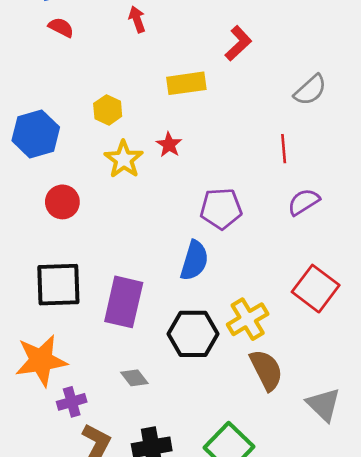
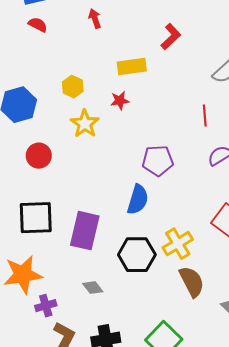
red star: (169, 145) -> (120, 101), moved, turned 30

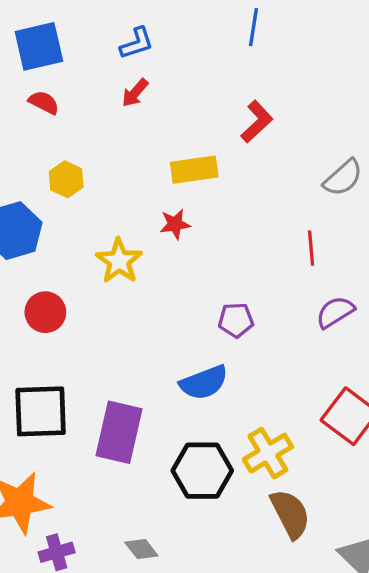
red arrow: (95, 19) -> (135, 93), turned -120
yellow hexagon: (73, 87) -> (66, 179), moved
purple pentagon: (158, 161) -> (236, 320), size x0.7
blue semicircle: (138, 200) -> (204, 383), turned 52
gray diamond: (93, 288) -> (141, 549), moved

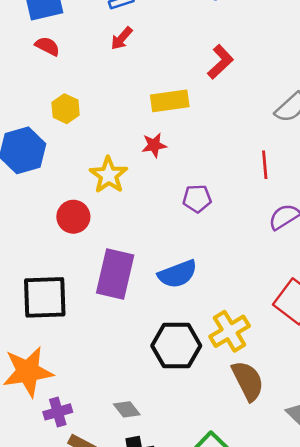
red circle: (45, 312) -> (73, 217), moved
purple pentagon: (236, 320) -> (197, 199), moved
purple rectangle: (119, 432) -> (115, 274), moved

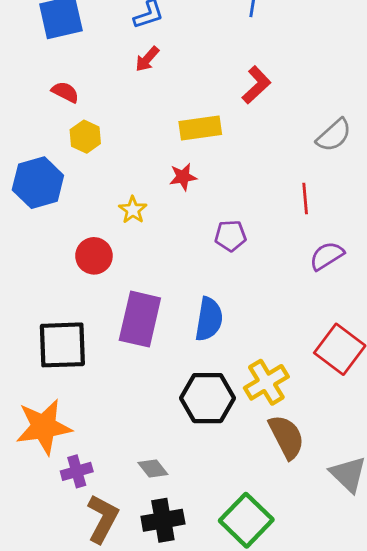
red semicircle: (47, 46) -> (65, 92), moved
yellow star: (109, 175) -> (133, 210), size x0.7
blue semicircle: (178, 274) -> (209, 319), turned -60

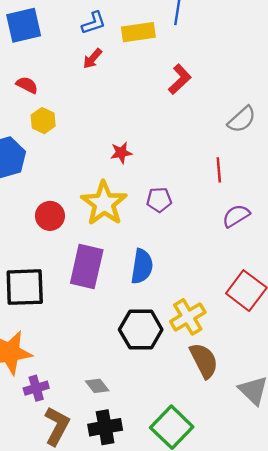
yellow rectangle: (200, 128) -> (138, 32), moved
yellow star: (133, 210) -> (104, 203), moved, size x2.0

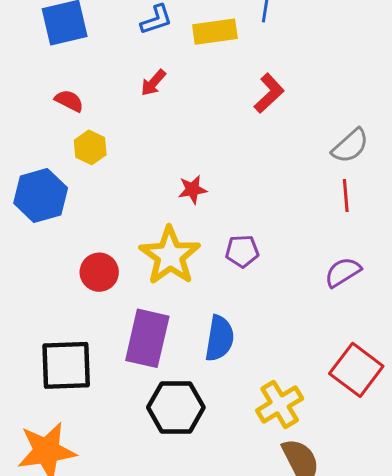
red arrow: (92, 59) -> (153, 83), moved
red line: (219, 170) -> (346, 196), moved
black hexagon: (141, 330) -> (176, 407), moved

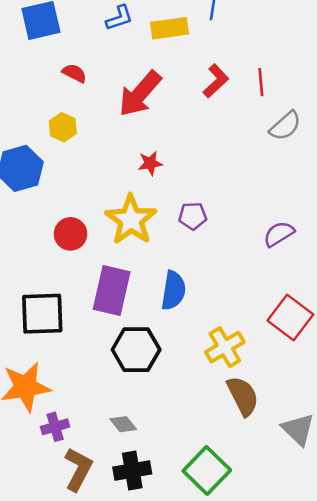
red arrow: (153, 83) -> (140, 94), moved, size x2.0
red semicircle: (69, 101) -> (74, 73), moved
red line: (346, 196) -> (261, 82), moved

